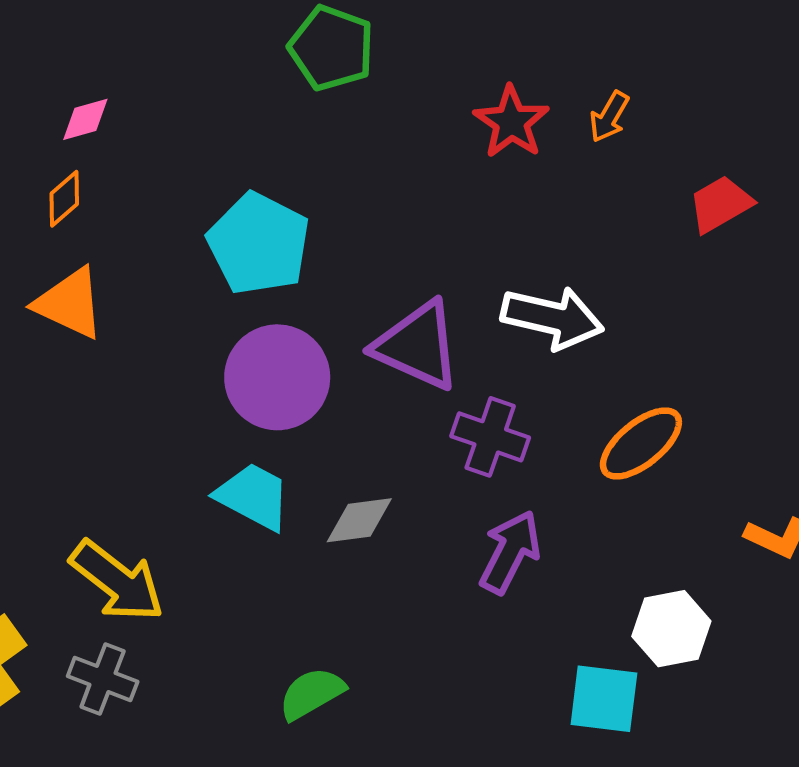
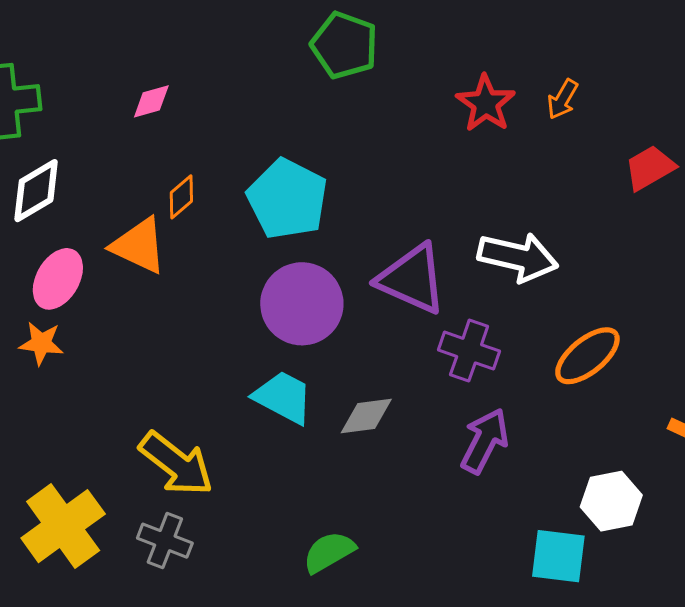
orange diamond: (64, 199) -> (181, 197), moved

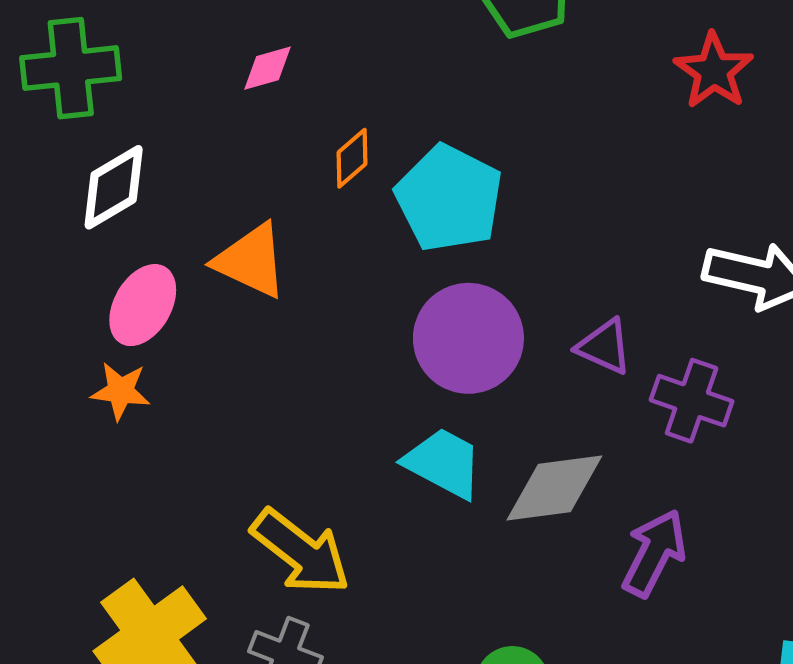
orange diamond: (181, 197) -> (352, 158), moved
purple triangle: (412, 279) -> (604, 347), moved, size x0.6
gray diamond: (366, 416) -> (554, 488), size x1.4
purple arrow: (485, 441) -> (654, 553), moved

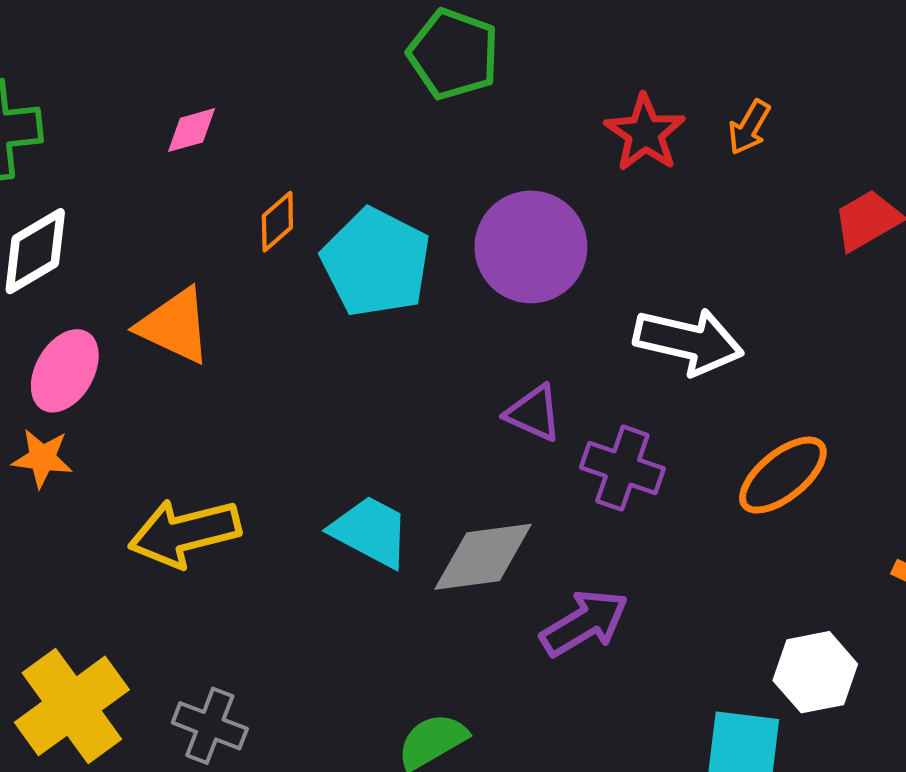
purple circle: (468, 338) -> (531, 247), moved
yellow arrow: (301, 552) -> (185, 533), moved, turned 128
purple arrow: (654, 553) -> (584, 623), turned 32

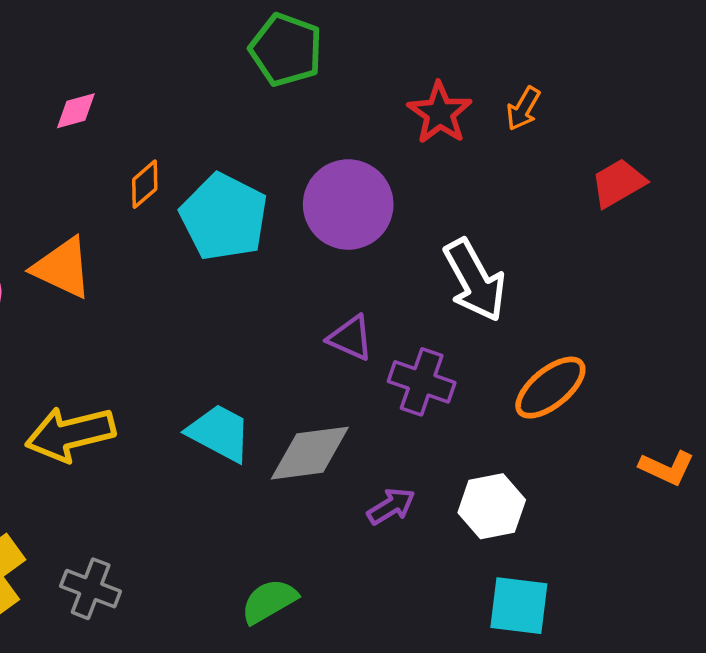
white arrow: (689, 341) -> (475, 280), turned 48
purple arrow: (584, 623) -> (391, 506), size x0.7
white hexagon: (815, 672) -> (492, 506), moved

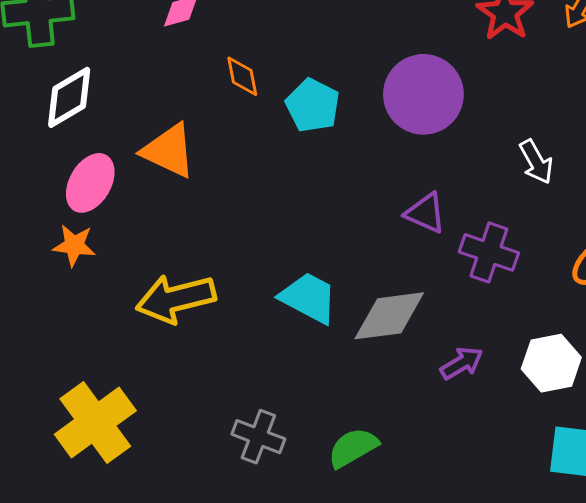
orange diamond: (145, 184) -> (242, 76), turned -60
cyan pentagon: (224, 217) -> (313, 105), size x0.7
white arrow: (475, 280) -> (536, 162), size x0.6
gray cross: (91, 589) -> (258, 437), moved

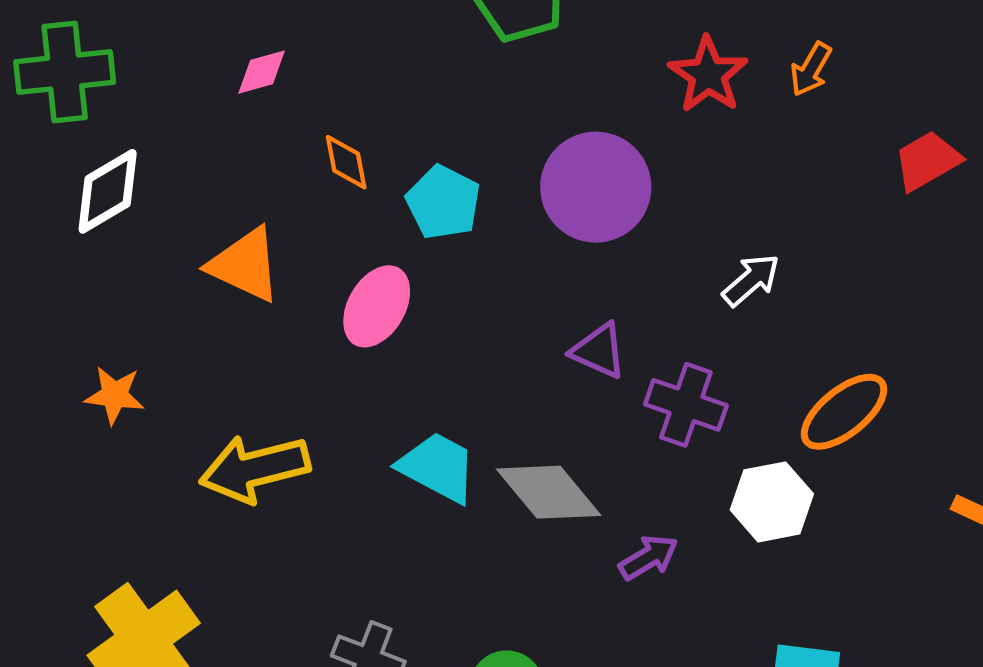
white arrow: (536, 162) -> (751, 280), turned -102
pink ellipse: (90, 183) -> (377, 306), moved
gray diamond: (389, 316) -> (549, 492), turned 58
white hexagon: (551, 363) -> (772, 502), moved

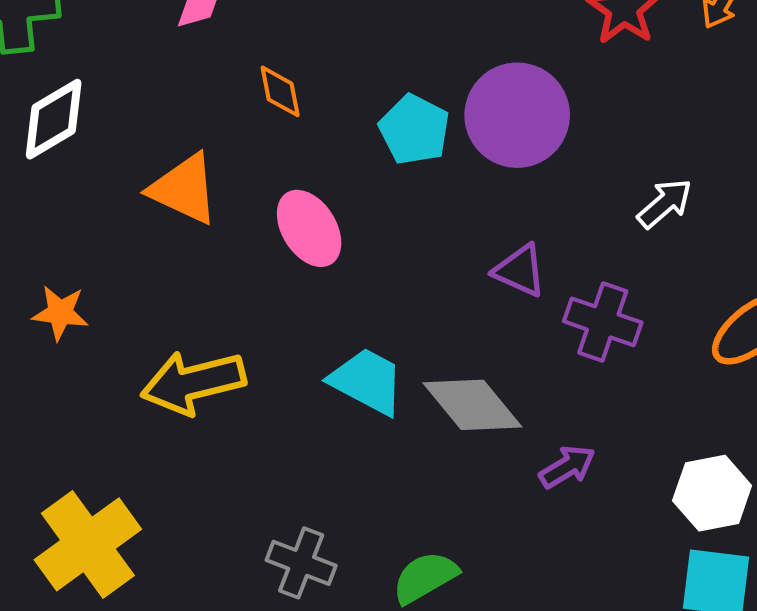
cyan pentagon: (443, 202) -> (414, 130), moved
pink ellipse: (377, 306) -> (309, 228), turned -62
white hexagon: (772, 502) -> (712, 493), moved

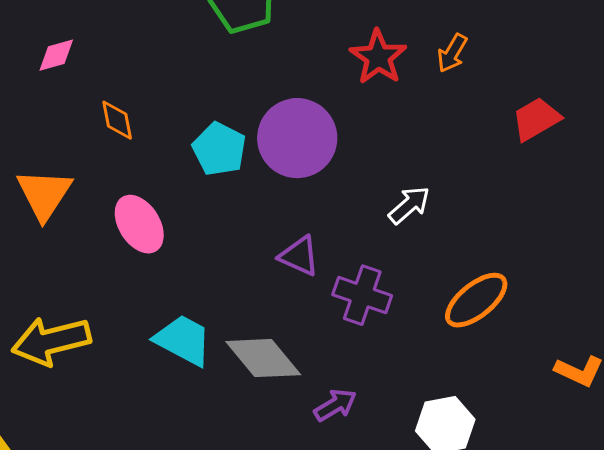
orange triangle: (184, 189) -> (44, 194), turned 38

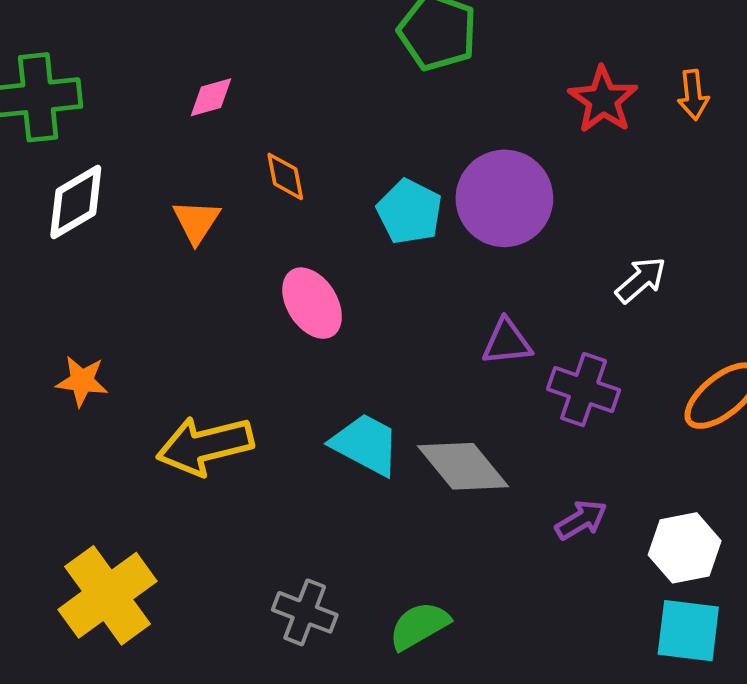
orange arrow: (452, 53) -> (693, 95), turned -36
orange triangle: (44, 194) -> (196, 221), moved, size x0.7
purple triangle: (299, 256) -> (507, 342), turned -30
purple arrow: (335, 405) -> (581, 520), moved

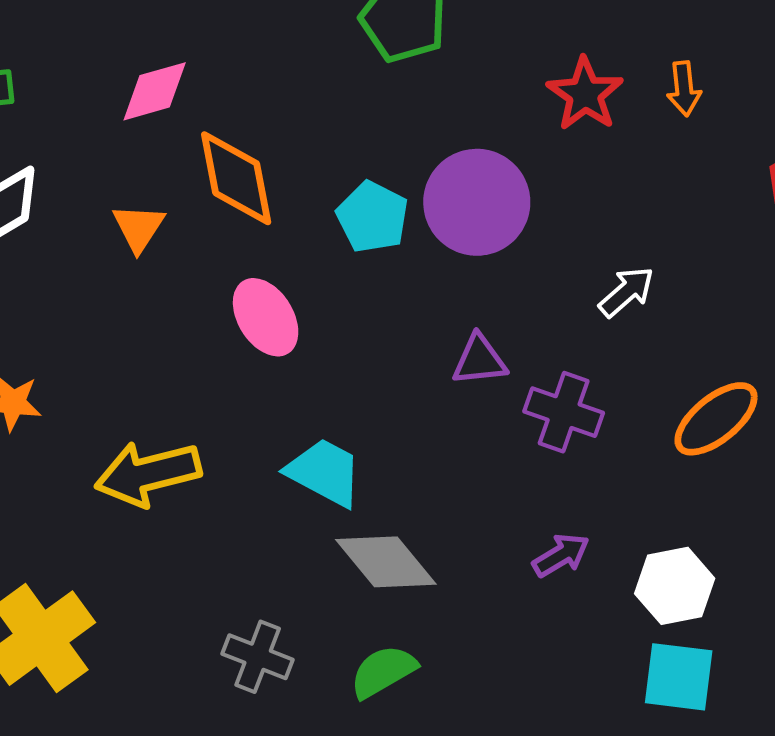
pink diamond: (211, 97) -> (155, 91), size x1.4
orange diamond: (285, 176) -> (236, 178), size x1.8
gray diamond: (463, 466) -> (386, 562), moved

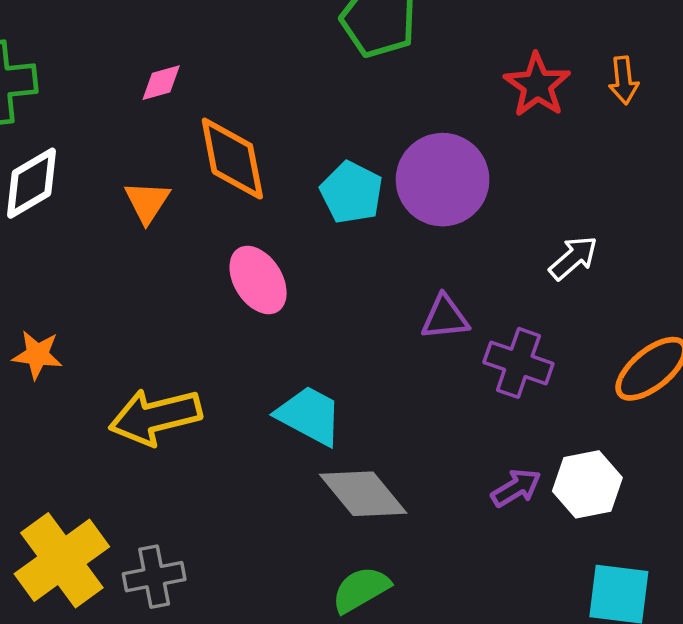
pink diamond: (155, 91) -> (161, 83), size x0.7
white hexagon: (675, 586) -> (587, 484), moved
gray cross: (258, 657) -> (154, 577), moved, turned -32

